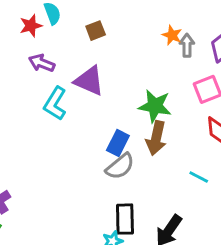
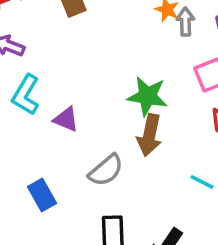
purple triangle: (89, 81) -> (66, 119), moved, size x0.7
blue rectangle: (118, 143) -> (42, 195), moved, turned -55

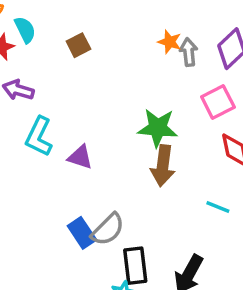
gray semicircle: (106, 170) -> (108, 229), moved
blue rectangle: (42, 195) -> (82, 233), moved

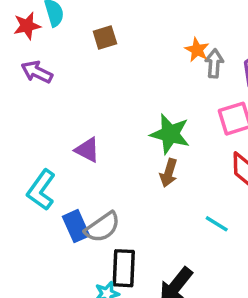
cyan L-shape: (39, 136) -> (41, 190), moved
brown arrow: (163, 166) -> (169, 173), size x0.7

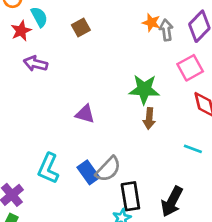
cyan L-shape: (41, 190) -> (48, 168), moved

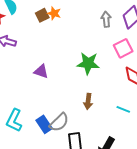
orange star: (151, 22) -> (54, 13), moved
purple triangle: (85, 114) -> (41, 71), moved
brown arrow: (149, 118) -> (88, 101), moved

